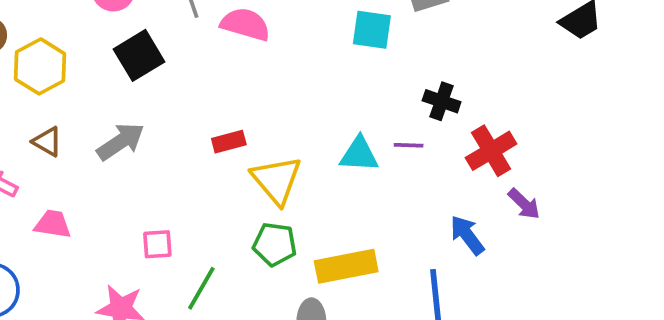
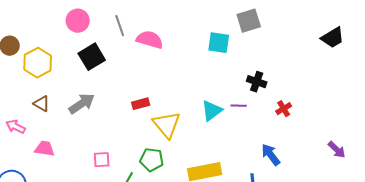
red cross: (491, 151) -> (284, 109), size x0.6
cyan triangle: (359, 154) -> (212, 111), turned -40
purple arrow: (524, 204) -> (337, 150), moved
green pentagon: (275, 244) -> (152, 160), moved

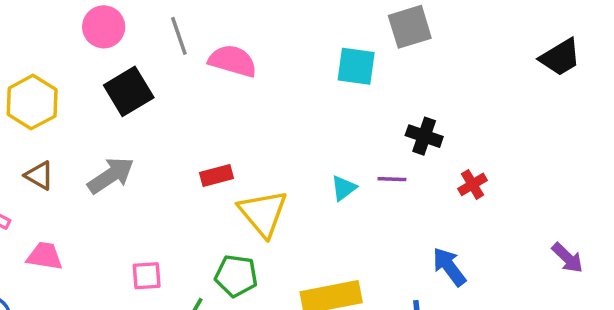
cyan triangle: (212, 111) -> (344, 188), size x0.7

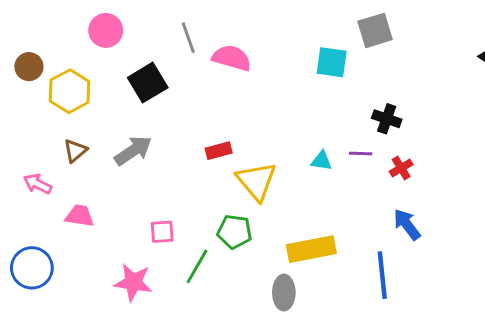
pink circle: (104, 27) -> (106, 30), moved
brown triangle: (39, 175) -> (75, 151), turned 50
red cross: (473, 184) -> (401, 168), moved
cyan triangle: (344, 188) -> (321, 161), turned 45

